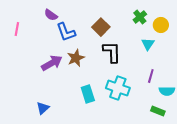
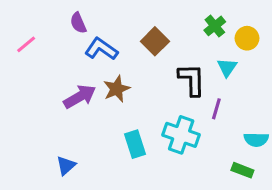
purple semicircle: (51, 15) -> (78, 23), turned 32
pink line: (17, 29) -> (26, 44), turned 40
blue L-shape: (66, 32) -> (101, 49), turned 145
black L-shape: (112, 52) -> (192, 80), moved
purple line: (151, 76) -> (216, 109), moved

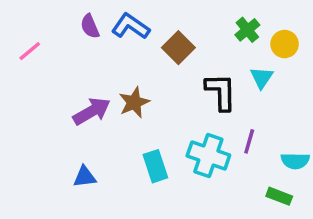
blue L-shape: (101, 49) -> (131, 26), moved
purple line: (216, 109) -> (249, 141), moved
blue triangle: (66, 166) -> (85, 177), moved, turned 35

